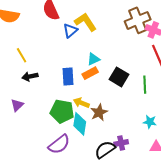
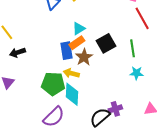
blue rectangle: (68, 77) -> (66, 51), moved
black square: (119, 77) -> (106, 43), turned 36
brown star: (99, 112) -> (84, 57), moved
cyan star: (150, 122) -> (137, 73), moved

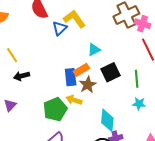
cyan triangle: (79, 29) -> (94, 50), moved
green pentagon: (53, 84) -> (55, 109), turned -30
cyan diamond: (72, 94) -> (107, 120), moved

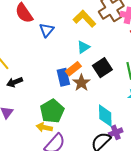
yellow L-shape: (74, 19) -> (84, 19), moved
yellow arrow: (74, 100) -> (44, 127), moved

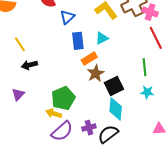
black square: (102, 68) -> (114, 86), moved
blue rectangle: (63, 77) -> (78, 41), moved
purple cross: (116, 132) -> (89, 128), moved

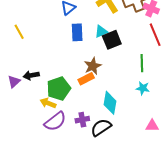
orange rectangle: (89, 59) -> (86, 79), moved
black arrow: (29, 65) -> (31, 75), moved
black square: (114, 86) -> (112, 40), moved

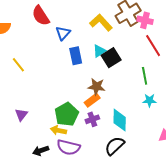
brown star: (93, 66) -> (97, 87), turned -30
black arrow: (31, 75) -> (41, 151), moved
purple cross: (82, 120) -> (92, 119), moved
purple semicircle: (55, 121) -> (68, 147), turned 60

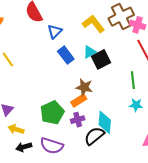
blue rectangle: (76, 56) -> (66, 55), turned -30
yellow arrow: (58, 130) -> (16, 129), moved
black semicircle: (115, 146) -> (94, 136), moved

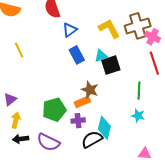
yellow arrow: (16, 129) -> (16, 120), turned 77

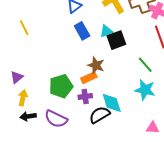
green line: (139, 91) -> (145, 65), turned -42
cyan star: (138, 116) -> (145, 90), size x1.5
cyan diamond: (104, 128) -> (112, 103), turned -30

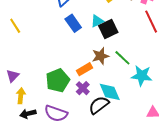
brown star: (96, 65) -> (100, 56), moved, turned -30
green line: (145, 65) -> (122, 58), moved
purple cross: (85, 96) -> (83, 88), turned -32

